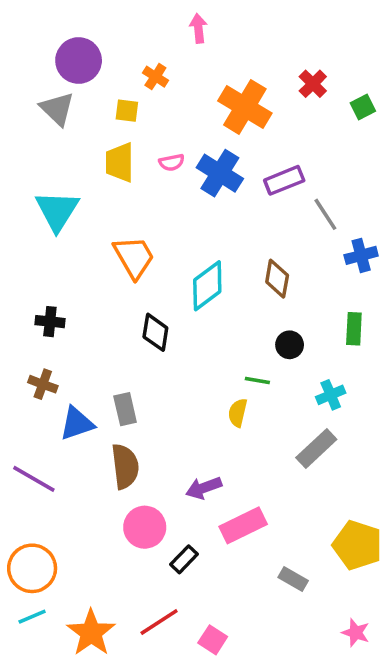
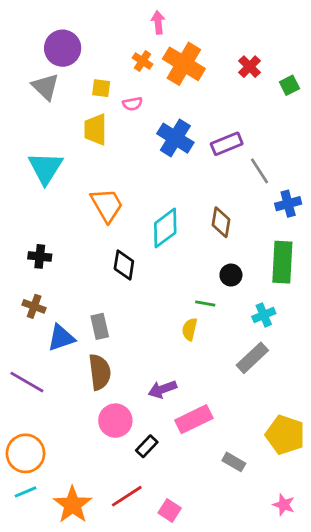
orange cross: (155, 77) -> (142, 61), moved
orange cross: (245, 107) -> (184, 64), moved
pink semicircle: (172, 162) -> (132, 104), moved
green rectangle: (354, 329) -> (282, 262), size x1.6

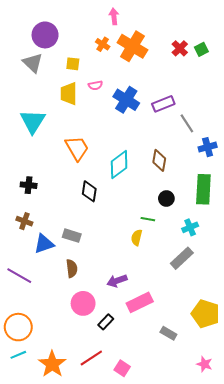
green square: (289, 85) -> (201, 49), moved
pink semicircle: (132, 104) -> (95, 85), moved
gray rectangle: (100, 326) -> (72, 236), turned -60
brown semicircle: (100, 372) -> (72, 268), size x0.7

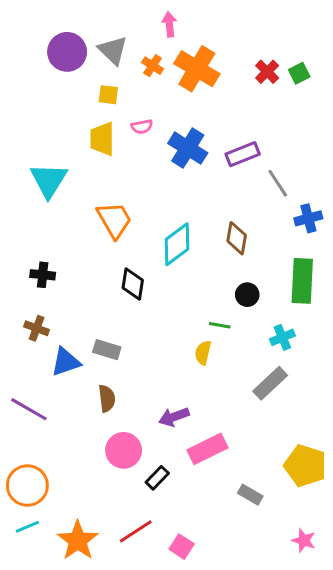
gray triangle: (33, 63) -> (113, 50), moved

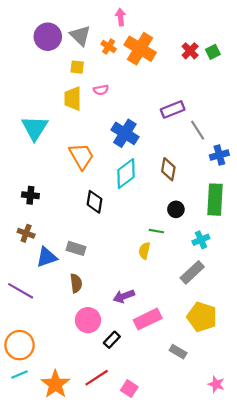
blue cross: (188, 148) -> (125, 133), moved
yellow pentagon: (305, 466) -> (202, 317), moved

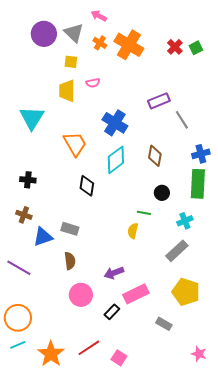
pink arrow: (121, 17) -> (99, 16), moved, turned -56
blue cross: (219, 155) -> (201, 154), moved
black rectangle: (112, 340) -> (112, 312), moved

